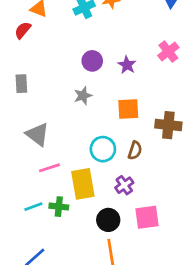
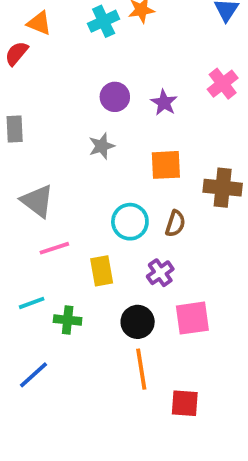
yellow rectangle: (83, 184) -> (102, 271), size x0.7
green cross: (59, 207) -> (68, 320), moved

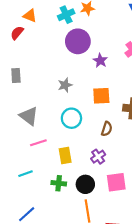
purple circle: (115, 97) -> (78, 41), moved, size x1.5
cyan circle: (130, 222) -> (71, 118), moved
green cross: (68, 320) -> (59, 183), moved

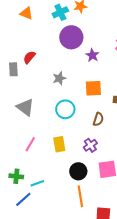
red semicircle: (17, 33) -> (29, 57), moved
pink line: (38, 143) -> (30, 144), moved, turned -42
cyan line: (26, 174) -> (37, 183), moved
green cross: (59, 183) -> (16, 176), moved

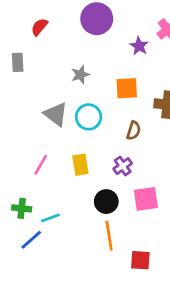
purple star: (92, 55) -> (139, 46), moved
red semicircle: (29, 57) -> (39, 27), moved
gray triangle: (25, 107) -> (56, 114), moved

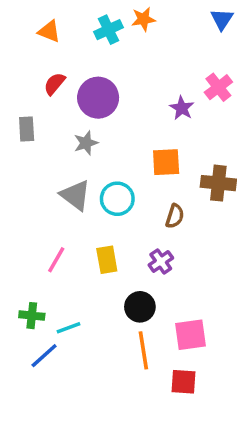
purple circle: (97, 19) -> (98, 98), moved
gray star: (80, 75) -> (86, 143), moved
pink square: (146, 199) -> (190, 335), moved

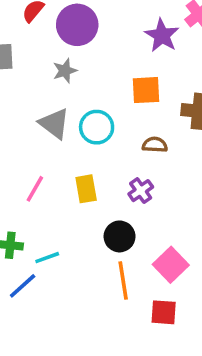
purple star: (182, 108) -> (162, 35), size x1.4
brown semicircle: (175, 216) -> (155, 145), turned -105
pink square: (190, 335) -> (171, 265), turned -36

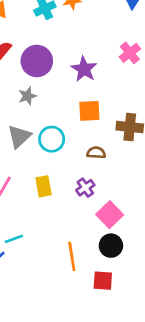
purple star: (162, 35) -> (84, 69), moved
gray triangle: (54, 124) -> (19, 136), turned 40
black circle: (120, 236) -> (111, 246), moved
pink square: (171, 265) -> (110, 215), moved

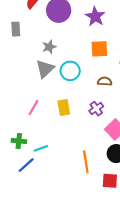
gray star: (27, 96) -> (49, 47), moved

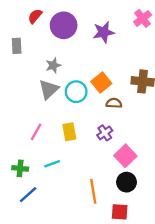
purple star: (95, 16) -> (104, 32), turned 30
orange square: (99, 49) -> (101, 83), moved, turned -36
cyan line: (41, 148) -> (52, 164), moved

